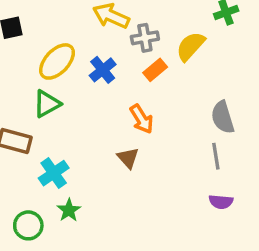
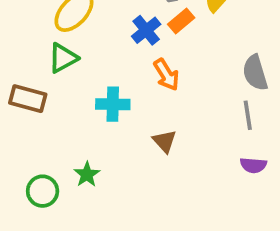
blue cross: (103, 70) -> (146, 30), moved
brown triangle: (128, 158) -> (165, 141), moved
cyan cross: (54, 173) -> (113, 104), moved, turned 36

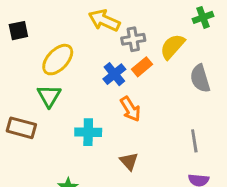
green triangle: (63, 58) -> (49, 96), turned -30
gray semicircle: (255, 73) -> (200, 78), moved

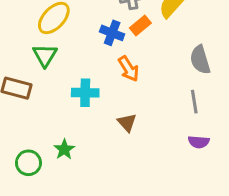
blue cross: (114, 74) -> (112, 33), turned -30
gray semicircle: (200, 78) -> (200, 60), moved

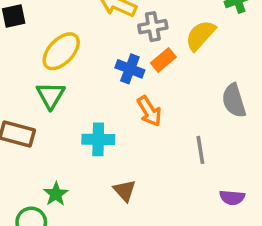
gray line: (194, 102) -> (200, 150), moved
brown triangle: (127, 123) -> (125, 190), moved
green star: (64, 149) -> (56, 194), moved

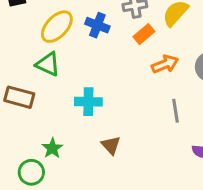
blue cross: (130, 69) -> (97, 25), moved
green triangle: (51, 95) -> (48, 64), turned -36
orange arrow: (149, 111) -> (165, 64), moved, turned -80

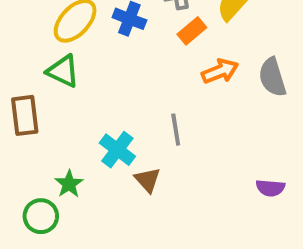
brown rectangle: (19, 97) -> (25, 115), turned 68
cyan cross: (88, 102) -> (117, 150), moved, turned 36
gray line: (175, 111) -> (176, 130), moved

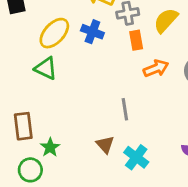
orange rectangle: (192, 31) -> (136, 40), turned -60
brown rectangle: (25, 115) -> (23, 126), moved
cyan cross: (117, 150) -> (136, 157), moved

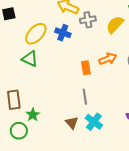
orange rectangle: (136, 40) -> (86, 68), moved
gray line: (125, 109) -> (85, 97), moved
brown triangle: (105, 145) -> (72, 123), moved

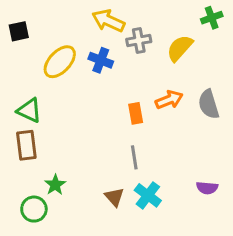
green triangle: (30, 59) -> (29, 110), moved
brown rectangle: (14, 100) -> (26, 145), moved

